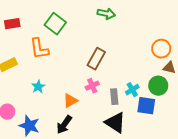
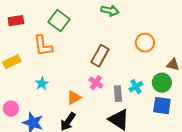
orange circle: (161, 49) -> (145, 43), moved
pink cross: (92, 86) -> (96, 83), turned -32
blue square: (146, 106) -> (162, 106), moved

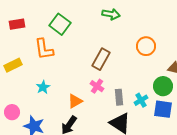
cyan cross: (136, 87) -> (141, 100), moved

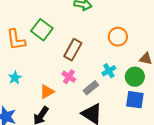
green square: (60, 24) -> (42, 30), moved
gray rectangle: (119, 97) -> (91, 88), turned 56
cyan cross: (141, 100) -> (109, 71), moved

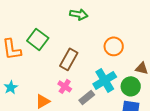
cyan cross: (109, 71) -> (105, 80), size x1.6

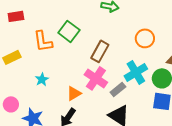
pink cross: (65, 86) -> (96, 78), size x1.6

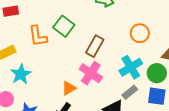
cyan star: (42, 79) -> (21, 74), moved, size x1.5
gray rectangle: (118, 89) -> (130, 92), moved

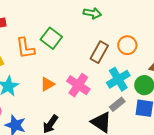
brown rectangle: (95, 46) -> (99, 52), moved
orange triangle: (69, 88) -> (47, 84), moved

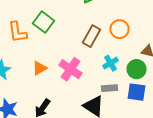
cyan cross: (118, 79) -> (110, 63), size x0.7
gray rectangle: (117, 104) -> (110, 88), turned 35

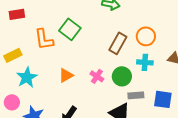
cyan cross: (110, 63) -> (145, 62), moved, turned 35
pink cross: (70, 69) -> (97, 76), size x0.6
green circle: (136, 69) -> (122, 76), moved

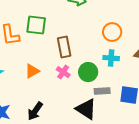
green square: (70, 29) -> (36, 25), turned -30
brown rectangle: (118, 43) -> (64, 47), moved, turned -40

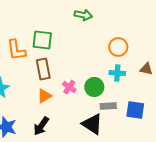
brown rectangle: (64, 47) -> (43, 69), moved
orange triangle: (32, 71) -> (44, 96), moved

